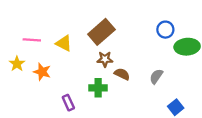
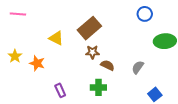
blue circle: (165, 30) -> (145, 14), moved
pink line: (32, 40) -> (18, 14), moved
green cross: (98, 88) -> (98, 87), moved

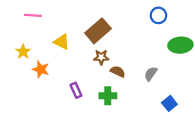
pink line: (18, 14) -> (33, 15), moved
yellow star: (15, 56) -> (23, 52), moved
purple rectangle: (60, 90) -> (76, 90), moved

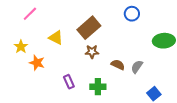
pink line: (33, 15) -> (30, 14), turned -49
blue circle: (158, 15) -> (132, 14), moved
brown semicircle: (118, 72) -> (118, 65), moved

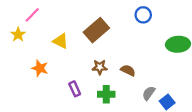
yellow star: (21, 47) -> (18, 34), moved
brown star: (92, 52) -> (100, 67), moved
gray semicircle: (137, 67) -> (149, 93), moved

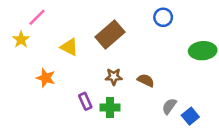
green cross: (106, 94) -> (110, 107), moved

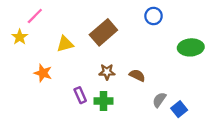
yellow triangle: (69, 47) -> (65, 44), turned -42

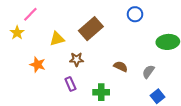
brown star: (107, 72) -> (77, 59), moved
gray semicircle: (159, 100) -> (148, 72), moved
green cross: (103, 101) -> (101, 92), moved

